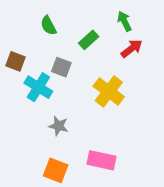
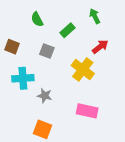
red arrow: (132, 48) -> (100, 47), moved
cyan cross: (38, 87) -> (23, 78), moved, turned -36
pink rectangle: (102, 160) -> (87, 111), moved

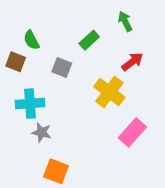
green semicircle: (37, 19) -> (31, 40), moved
gray star: (45, 96) -> (42, 132), moved
pink rectangle: (87, 111) -> (132, 132), moved, turned -60

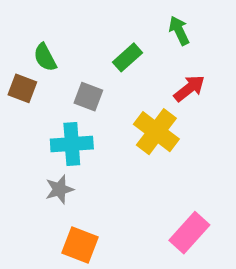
cyan cross: (30, 104) -> (72, 144), moved
gray star: (42, 132) -> (59, 189), turned -30
pink rectangle: (132, 132) -> (189, 233), moved

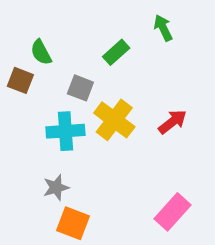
red arrow: (189, 88) -> (173, 122), moved
yellow cross: (156, 132) -> (114, 120), moved
gray star: (59, 189) -> (56, 188), moved

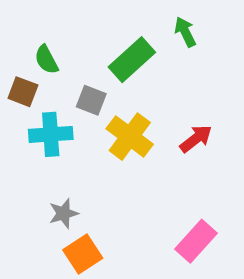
green rectangle: (116, 52) -> (132, 60), size x1.5
cyan cross: (65, 131) -> (51, 134), moved
orange square: (73, 223) -> (83, 254), turned 36

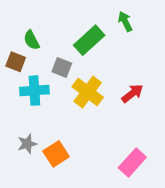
gray star: (64, 213) -> (27, 144), moved
orange square: (83, 254) -> (56, 154), moved

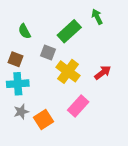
brown square: (16, 62) -> (16, 59), moved
cyan cross: (34, 91) -> (18, 84), moved
pink rectangle: (132, 163) -> (78, 106), moved

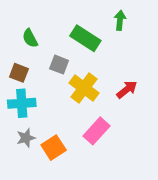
green arrow: (97, 17) -> (120, 20), turned 32
green rectangle: (69, 31) -> (85, 38), turned 75

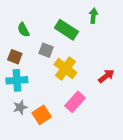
red arrow: (127, 89) -> (106, 76), moved

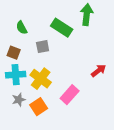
green arrow: (93, 16) -> (87, 15), size x1.5
gray square: (46, 50) -> (43, 47), turned -32
yellow cross: (65, 69) -> (41, 79), moved

